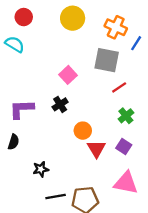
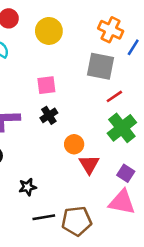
yellow circle: (73, 18) -> (49, 31), moved
pink square: (68, 75) -> (46, 85), moved, turned 36
green cross: (126, 116) -> (122, 128), size x1.6
purple square: (124, 146) -> (126, 173), moved

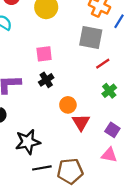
green cross: (122, 128) -> (109, 91), size x0.6
black star: (28, 187) -> (28, 142), size x1.6
pink triangle: (122, 202) -> (109, 155), size x0.7

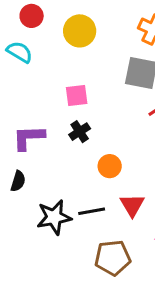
red triangle: (81, 122) -> (132, 205), moved
black line: (42, 168) -> (92, 211), moved

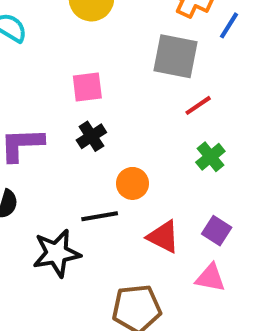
red triangle: (132, 205) -> (163, 237), turned -32
black line: (92, 211) -> (100, 216), moved

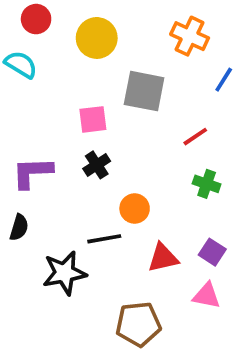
blue line: (229, 25) -> (224, 80), moved
gray square: (176, 56) -> (144, 91), moved
green cross: (210, 157) -> (207, 184), turned -32
red triangle: (163, 237) -> (163, 258), turned -40

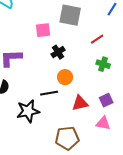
black cross: (97, 165) -> (58, 52), moved
purple square: (212, 252) -> (106, 100), turned 32

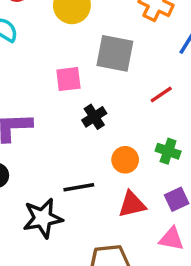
green cross: (103, 64) -> (168, 151), moved
orange circle: (65, 77) -> (125, 160), moved

